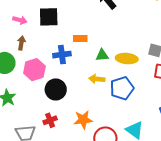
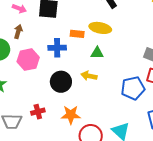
yellow ellipse: (127, 59) -> (100, 28), moved
blue pentagon: (122, 88) -> (133, 88), moved
black circle: (56, 89) -> (61, 82), moved

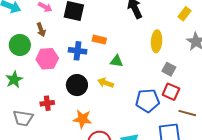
yellow ellipse: (100, 28) -> (157, 41), moved, turned 75
brown arrow: (18, 32) -> (41, 30), turned 136
red cross: (38, 112) -> (47, 103), moved

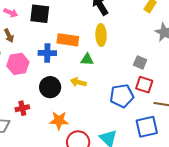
orange rectangle: (99, 40) -> (68, 40), size x1.5
yellow ellipse: (157, 41) -> (101, 35), moved

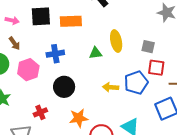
yellow ellipse: (101, 35) -> (116, 41), moved
orange rectangle: (68, 40) -> (71, 21), moved
yellow arrow: (78, 82) -> (111, 87), moved

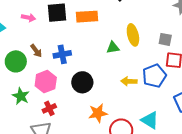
brown arrow: (14, 43) -> (36, 51), moved
blue cross: (55, 54) -> (62, 54), moved
pink hexagon: (28, 70) -> (46, 82), moved
red cross: (40, 112) -> (49, 108), moved

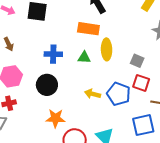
orange rectangle: (87, 17) -> (88, 29), moved
blue cross: (62, 54) -> (53, 54), moved
blue pentagon: (154, 76) -> (119, 94), turned 30

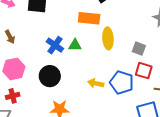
blue cross: (53, 54) -> (55, 45), turned 36
green triangle: (84, 57) -> (75, 45), moved

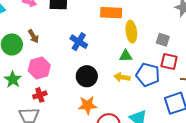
green triangle: (75, 45) -> (126, 56), moved
black circle: (50, 76) -> (87, 76), moved

